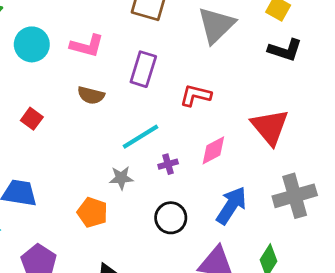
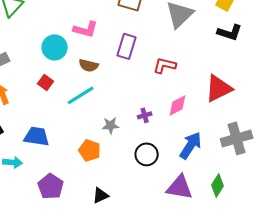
cyan circle: (32, 44) -> (55, 47), moved
red triangle: (270, 127) -> (219, 88), turned 44
cyan line: (141, 137) -> (81, 95), moved

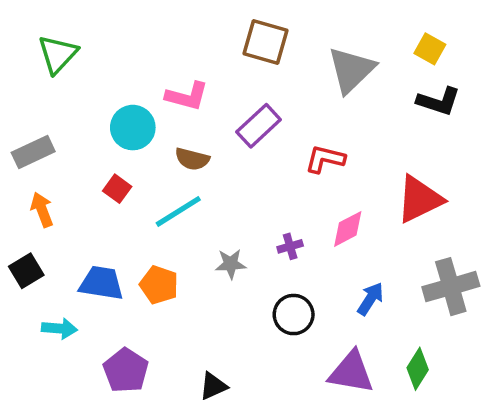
purple rectangle: (127, 46) -> (259, 126), turned 30
blue arrow: (191, 145) -> (370, 299), size x0.7
orange pentagon: (90, 150) -> (159, 285), moved

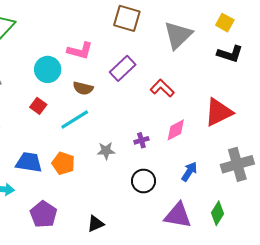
red L-shape: (325, 159) -> (162, 88), turned 30

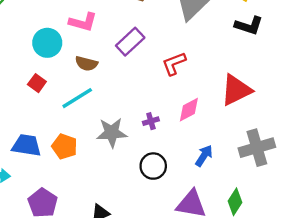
red L-shape: (162, 88) -> (174, 64), turned -65
gray star: (106, 151) -> (112, 133), size x1.5

